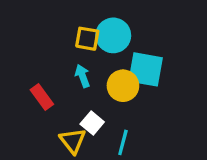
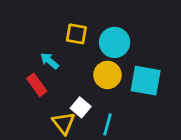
cyan circle: (113, 35) -> (115, 42), moved
cyan square: (146, 69) -> (146, 81), moved
cyan arrow: (82, 76) -> (49, 61), moved, turned -30

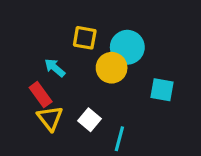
yellow circle: (107, 75) -> (112, 68), moved
cyan square: (146, 81) -> (162, 90), size x0.7
yellow triangle: (64, 123) -> (50, 118), moved

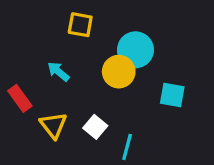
yellow square: (85, 38) -> (80, 25), moved
red rectangle: (41, 95) -> (20, 98), moved

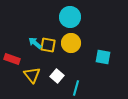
yellow square: (80, 25) -> (48, 45), moved
cyan circle: (135, 50) -> (70, 17), moved
red rectangle: (20, 98) -> (12, 59), turned -35

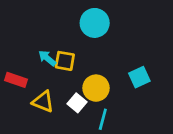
yellow circle: (71, 43) -> (96, 88), moved
cyan square: (103, 57) -> (139, 77), turned -35
yellow triangle: (32, 75) -> (43, 102), turned -30

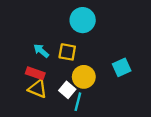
yellow square: (65, 61) -> (67, 52), moved
red rectangle: (16, 80) -> (35, 73), moved
cyan line: (103, 119) -> (78, 102), moved

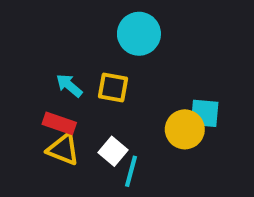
cyan square: (122, 67) -> (205, 113), turned 30
yellow circle: (84, 77) -> (185, 129), moved

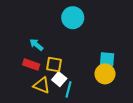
yellow square: (113, 88) -> (54, 65), moved
yellow circle: (185, 129) -> (105, 74), moved
yellow triangle: (63, 149) -> (42, 85), moved

